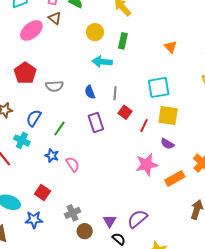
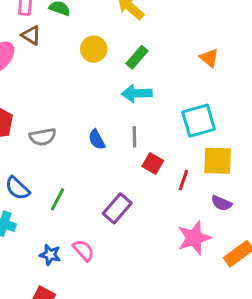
green rectangle: (123, 41) -> (137, 57), turned 35
cyan arrow: (102, 62) -> (137, 93), moved
blue semicircle: (34, 118) -> (17, 188), turned -72
purple rectangle: (96, 123) -> (117, 208), moved, turned 66
blue star: (52, 156) -> (50, 255), moved

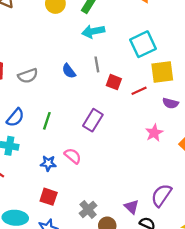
red line: (183, 180) -> (139, 91), turned 56
blue semicircle: (17, 188) -> (15, 117), turned -84
pink star: (194, 238) -> (154, 133), size x0.7

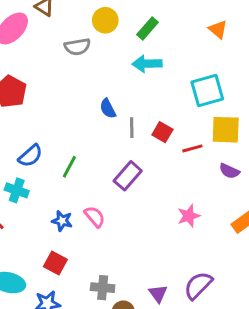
gray line: (97, 64) -> (132, 128), moved
gray semicircle: (28, 76) -> (77, 47), moved
pink star: (154, 133) -> (189, 216), moved
gray cross: (88, 209) -> (103, 288), turned 36

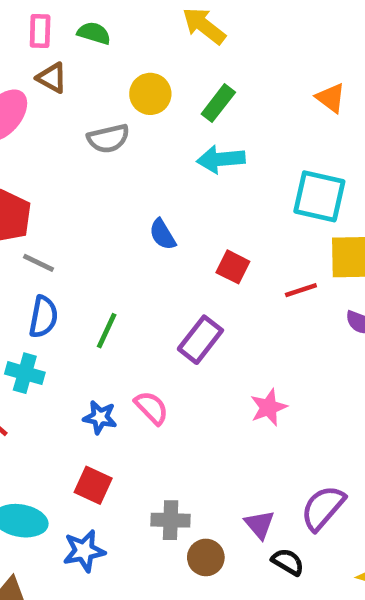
cyan square: (207, 90) -> (319, 196), turned 32
gray line: (132, 128) -> (39, 263), moved, turned -60
red square: (162, 132) -> (233, 267), moved
blue semicircle: (30, 156) -> (43, 317), turned -35
pink star: (189, 216) -> (269, 407), moved

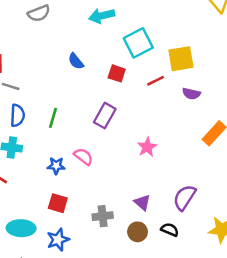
cyan square: (319, 196) -> (138, 43), moved, turned -32
purple triangle: (260, 524) -> (142, 202), moved
brown circle: (206, 557) -> (138, 232), moved

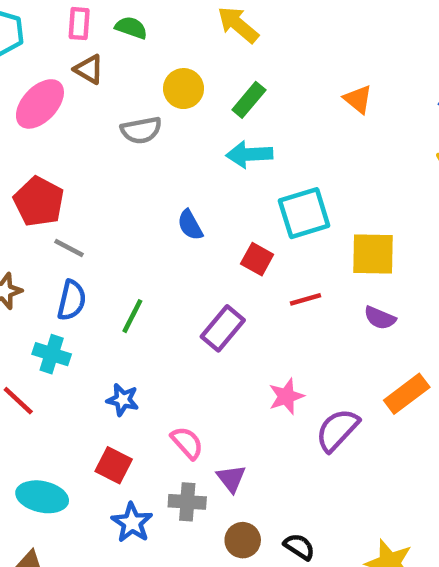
red line: (156, 81) -> (306, 299), moved
pink semicircle: (83, 156) -> (187, 443), moved
purple semicircle: (185, 198) -> (337, 430), moved
purple triangle: (142, 202) -> (231, 478), moved
blue star: (58, 240) -> (132, 523), moved, turned -30

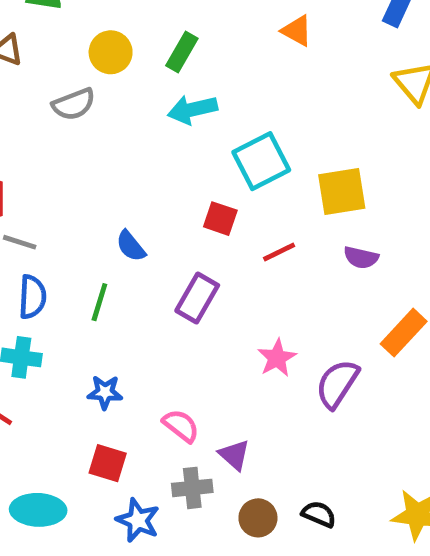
blue semicircle: (190, 225) -> (131, 246), moved

